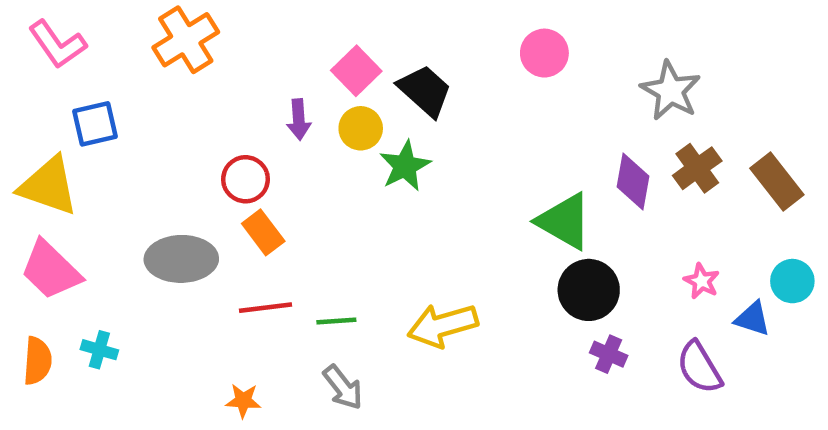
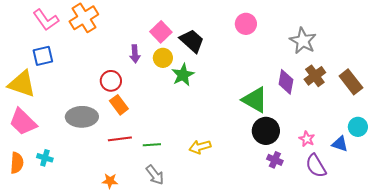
pink L-shape: (57, 44) -> (46, 20), moved
pink star: (702, 281) -> (307, 139), moved
yellow arrow: (443, 325) -> (200, 147), size x0.7

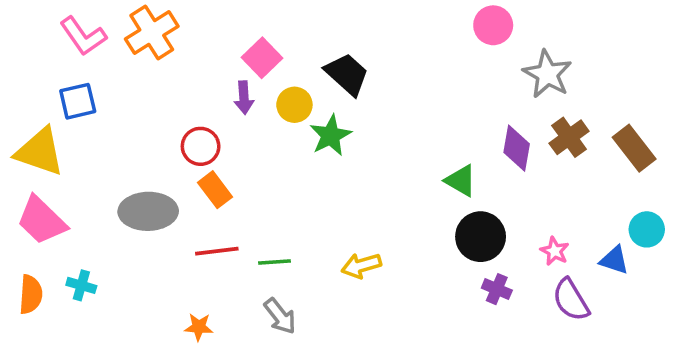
pink circle: (246, 24) -> (493, 25), moved
pink square: (161, 32) -> (262, 58), moved
green triangle: (255, 100) -> (461, 181), size x0.7

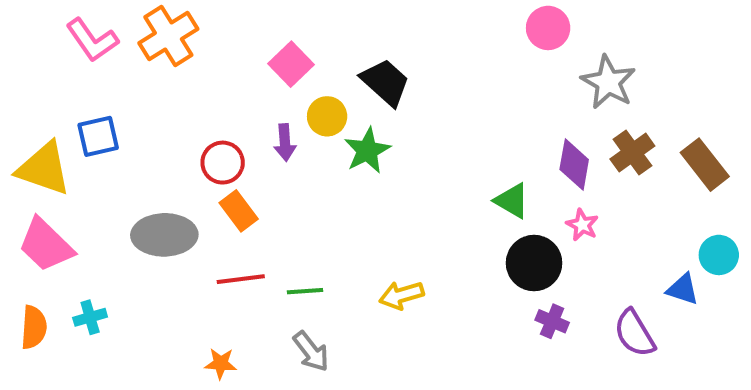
purple arrow: (244, 98) -> (285, 142), moved
blue square: (78, 101) -> (98, 136), moved
pink star: (555, 251) -> (582, 225), moved
cyan cross: (81, 285) -> (90, 317), turned -32

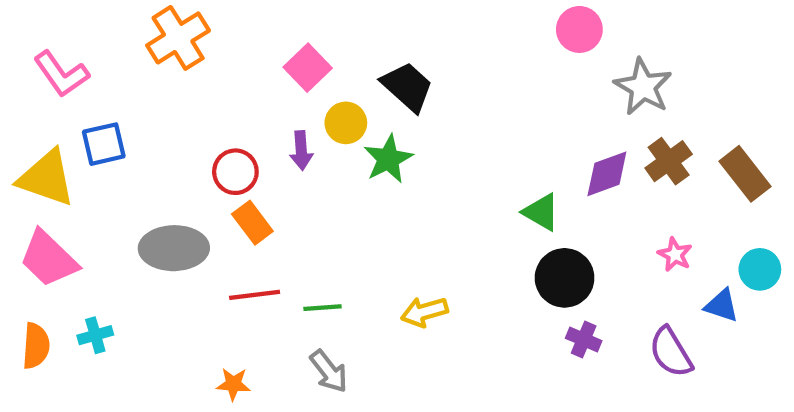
pink L-shape: (92, 40) -> (61, 74), moved
purple diamond: (574, 165) -> (607, 174), turned 60
pink star: (582, 225) -> (675, 255), moved

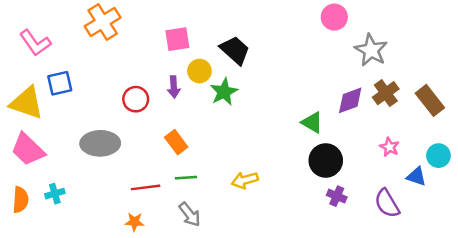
pink square: (308, 68) -> (177, 39), turned 35
orange rectangle: (252, 223) -> (176, 142), moved
red line: (255, 295) -> (146, 187), moved

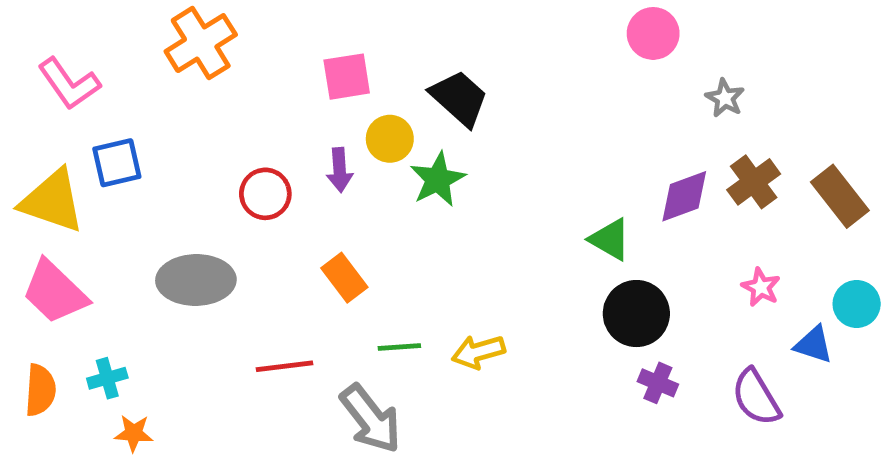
gray star: (371, 50) -> (725, 98), size x0.6
green line: (186, 178) -> (399, 347), moved
gray arrow: (190, 214) -> (371, 419), size x1.4
orange star: (134, 222) -> (134, 433), moved

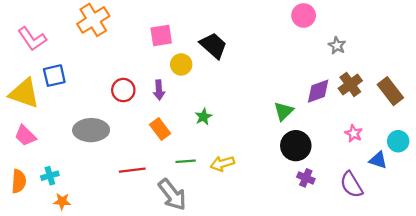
purple arrow: (340, 170) -> (159, 90), moved
green star: (438, 179) -> (203, 117), moved, size x0.7
green triangle: (610, 239) -> (284, 111), turned 45
pink trapezoid: (55, 292) -> (25, 136), size x0.7

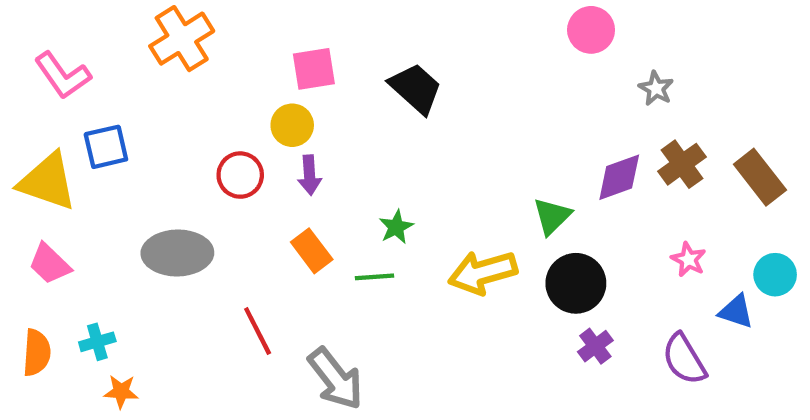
yellow circle: (181, 64) -> (292, 125), moved
green line: (186, 161) -> (374, 277), moved
yellow arrow: (222, 163) -> (483, 272), moved, size x1.4
red line: (132, 170) -> (258, 331), turned 70
purple cross: (306, 178) -> (595, 346), turned 30

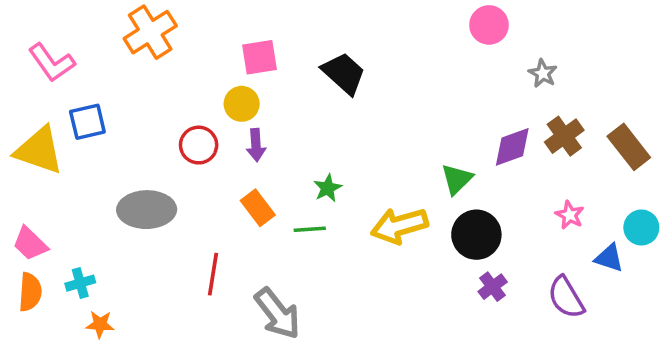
pink trapezoid: (50, 264) -> (30, 244), moved
red line: (258, 331) -> (213, 274), turned 36

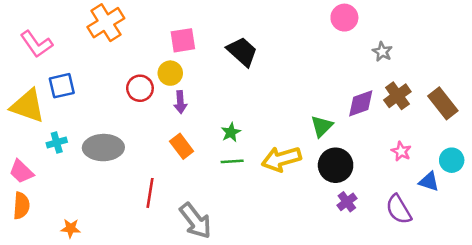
red circle: (199, 145) -> (140, 88), moved
green line: (310, 229) -> (232, 161), moved
cyan cross: (80, 283) -> (57, 143), moved

